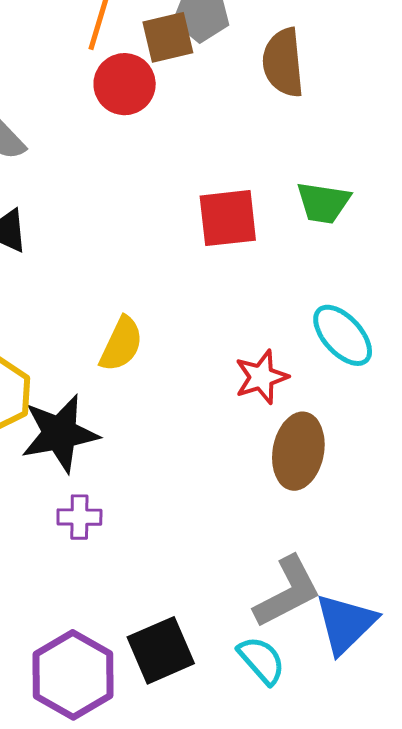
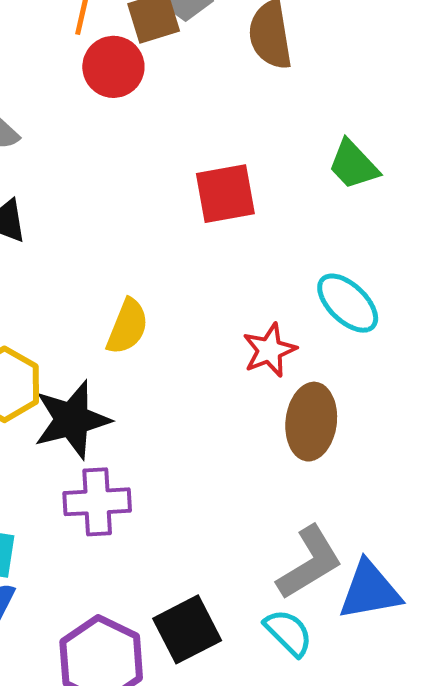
green trapezoid: (323, 203) -> (353, 165), moved, turned 42
purple cross: (79, 517) -> (97, 502), size x1.5
blue triangle: (346, 624) -> (370, 590), turned 38

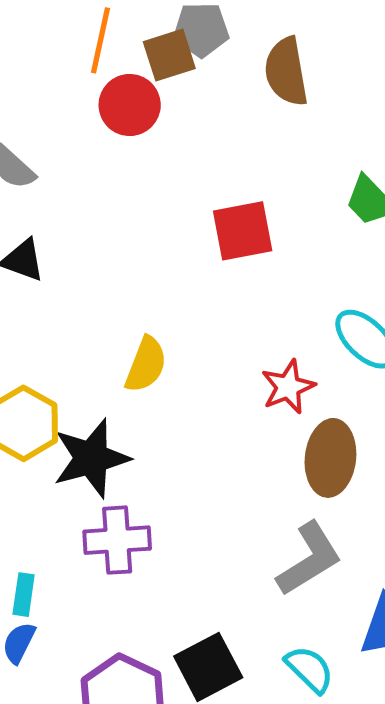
gray L-shape: (310, 563) -> (309, 559), moved

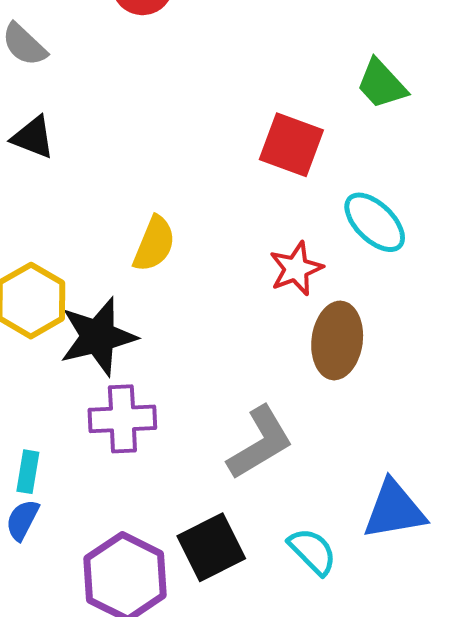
red square: (243, 231) -> (291, 145), moved, turned 30
gray L-shape: (309, 559) -> (260, 443), moved

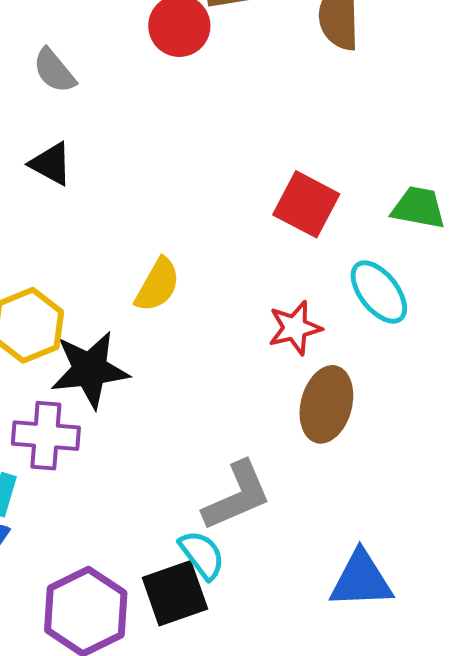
green trapezoid: (382, 84) -> (418, 208), moved, turned 136
purple cross: (122, 419) -> (46, 436), moved
cyan semicircle: (312, 551) -> (202, 555), moved

